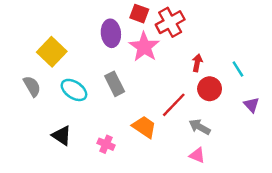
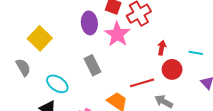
cyan line: (238, 69) -> (196, 53), turned -48
cyan ellipse: (74, 90) -> (57, 84), moved
red line: (174, 105) -> (142, 83), turned 30

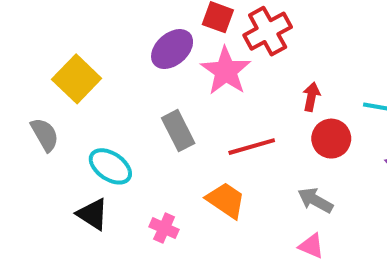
purple ellipse: (89, 23) -> (172, 49), turned 55
red line: (142, 83) -> (252, 147), moved

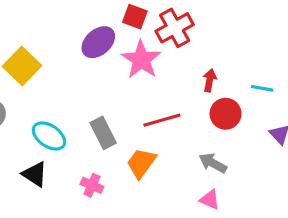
gray rectangle: (178, 131) -> (103, 133), moved
orange trapezoid: (226, 200) -> (141, 163), turned -88

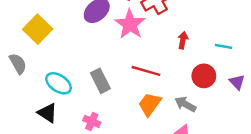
red circle: (226, 114) -> (204, 76), moved
red line: (162, 120) -> (146, 71), turned 32
orange trapezoid: (141, 163) -> (150, 104), moved

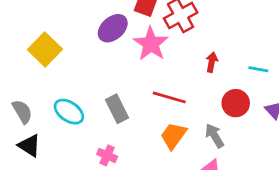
gray semicircle: (18, 64) -> (22, 112), moved
gray arrow: (185, 104) -> (214, 136), turned 30
black triangle: (47, 113) -> (29, 146), moved

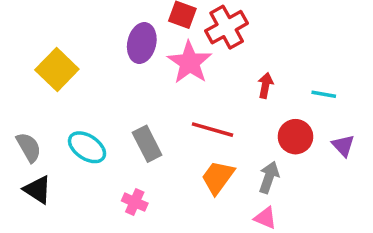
purple ellipse: (113, 28) -> (142, 43), turned -36
gray arrow: (214, 136) -> (269, 177), turned 50

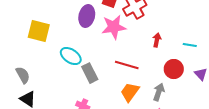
pink star: (189, 62) -> (114, 27), turned 30
yellow square: (57, 70) -> (39, 31), turned -30
cyan ellipse: (87, 147) -> (71, 56), moved

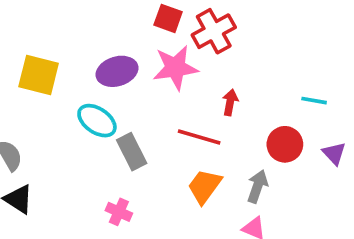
purple ellipse: (87, 16) -> (117, 71), moved, turned 60
red arrow: (157, 40) -> (230, 102), moved

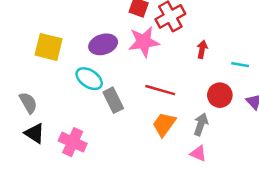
red arrow: (230, 102) -> (202, 49), moved
pink cross: (119, 212) -> (73, 142), moved, size x1.5

